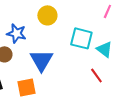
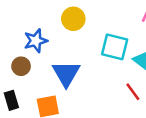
blue star: (16, 33) -> (36, 41), turned -30

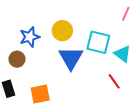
yellow circle: (73, 19) -> (62, 31), moved
blue triangle: (66, 74) -> (71, 58), moved

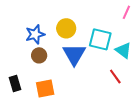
brown circle: (17, 59) -> (39, 55), moved

